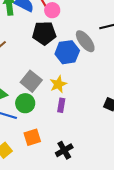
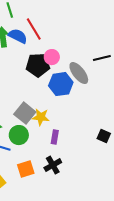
pink circle: (52, 10) -> (52, 57), moved
yellow star: (58, 84) -> (41, 117), moved, turned 30
black cross: (64, 150) -> (53, 165), moved

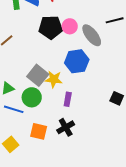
pink circle: (52, 57) -> (70, 26), moved
blue hexagon: (61, 84) -> (77, 61), moved
orange square: (26, 169) -> (39, 131), turned 30

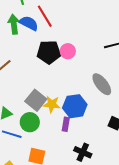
gray ellipse: (92, 35) -> (102, 84), moved
blue hexagon: (77, 61) -> (75, 106), moved
black cross: (66, 127) -> (83, 152), moved, turned -36

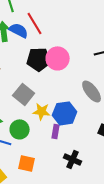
pink circle: (68, 51) -> (58, 58), size x1.5
gray square: (36, 100) -> (24, 94), moved

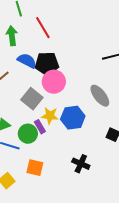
blue semicircle: (19, 30) -> (27, 61), moved
pink circle: (58, 58) -> (54, 82), moved
purple rectangle: (56, 131) -> (40, 127), moved, turned -40

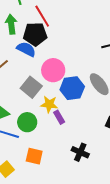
black pentagon: (47, 64) -> (35, 34), moved
blue hexagon: (73, 118) -> (72, 88), moved
purple rectangle: (40, 127) -> (59, 117), moved

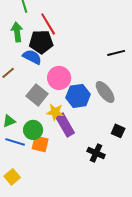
purple rectangle: (59, 117) -> (65, 125), size x1.6
black cross: (80, 152) -> (96, 153), moved
orange square: (34, 156) -> (40, 144), moved

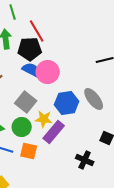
blue semicircle: (32, 57) -> (32, 70), moved
pink circle: (59, 78) -> (48, 72), moved
purple rectangle: (65, 125) -> (54, 132), turned 70
green circle: (33, 130) -> (22, 127), moved

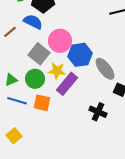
blue semicircle: (32, 70) -> (33, 22), moved
pink circle: (48, 72) -> (60, 41), moved
gray ellipse: (94, 99) -> (105, 69), moved

